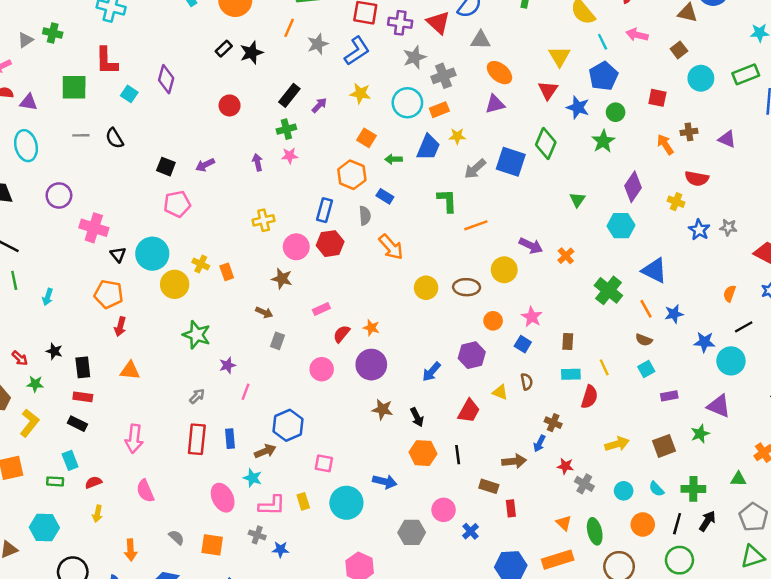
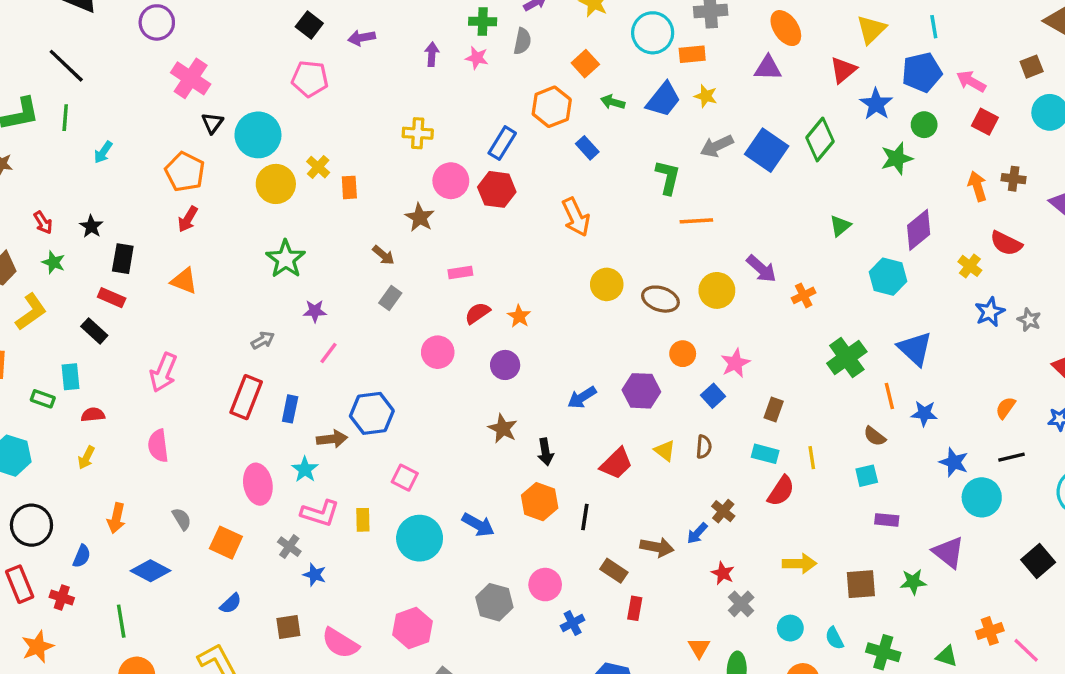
pink arrow: (637, 35) -> (971, 81), moved
gray semicircle: (365, 216) -> (522, 41), moved
purple circle: (371, 365) -> (505, 365), size x0.7

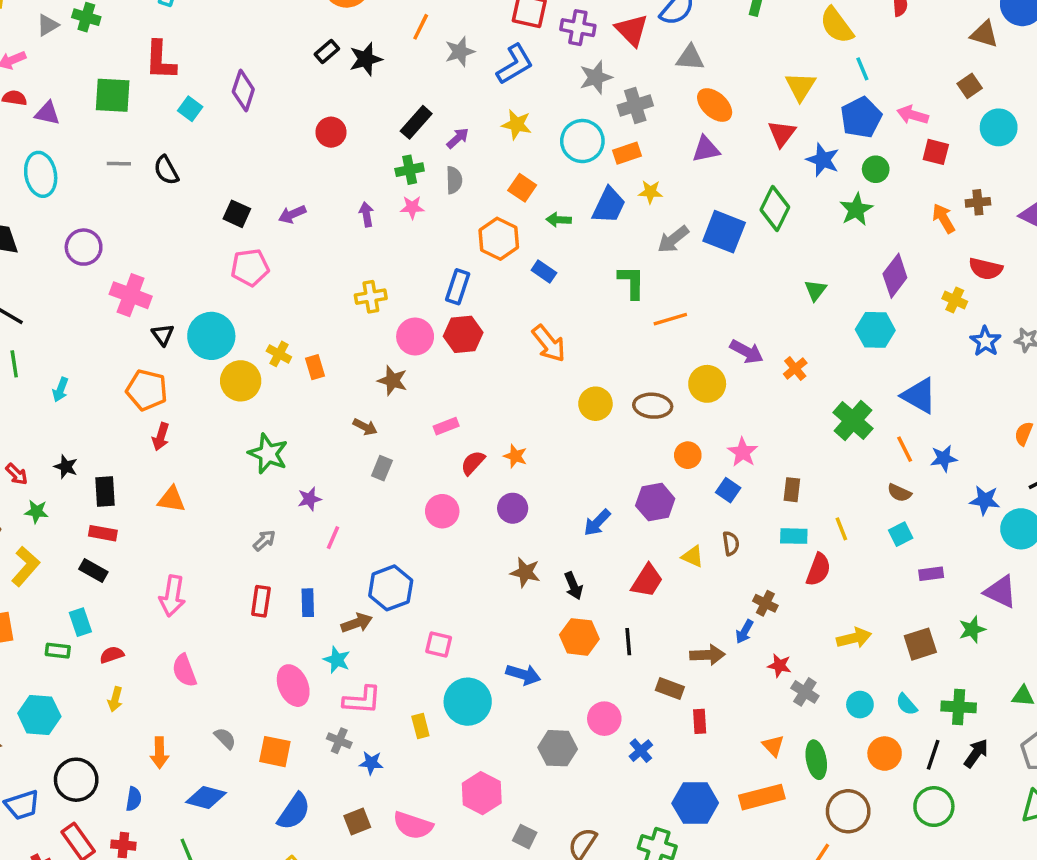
red rectangle: (246, 397) -> (261, 601), size x0.7
yellow rectangle: (363, 520) -> (420, 726), moved
blue semicircle: (231, 604) -> (294, 811), size x1.6

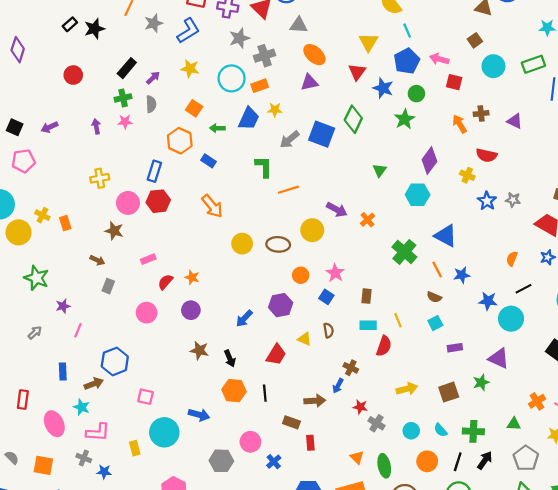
red rectangle: (261, 601) -> (23, 399), moved

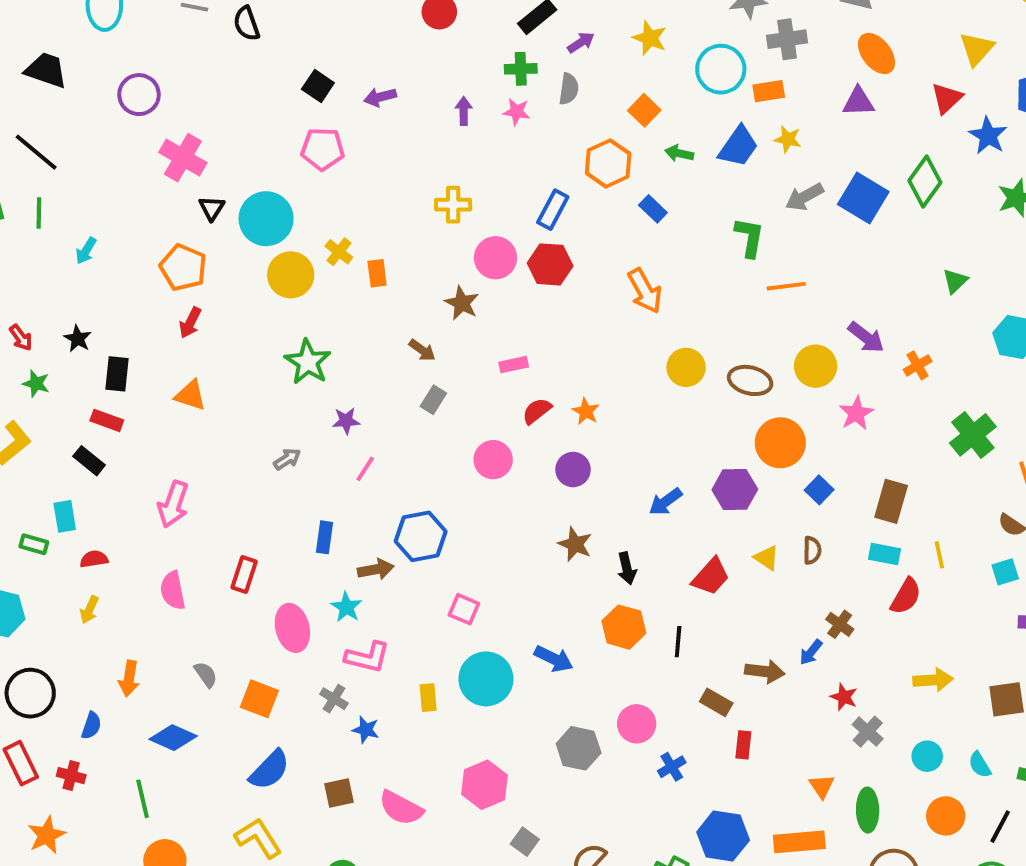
pink star: (335, 273) -> (856, 413), moved
orange circle: (301, 275) -> (780, 443), size x1.6
brown rectangle: (367, 296) -> (891, 501), size x1.5

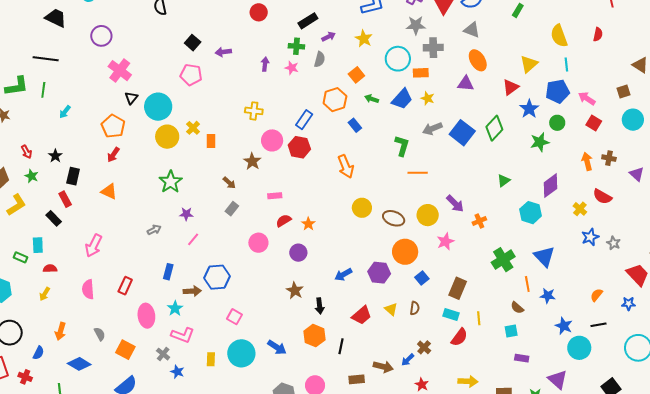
black line: (36, 152) -> (46, 59), turned -40
red rectangle: (107, 420) -> (65, 199), turned 35
brown rectangle: (716, 702) -> (357, 379), turned -42

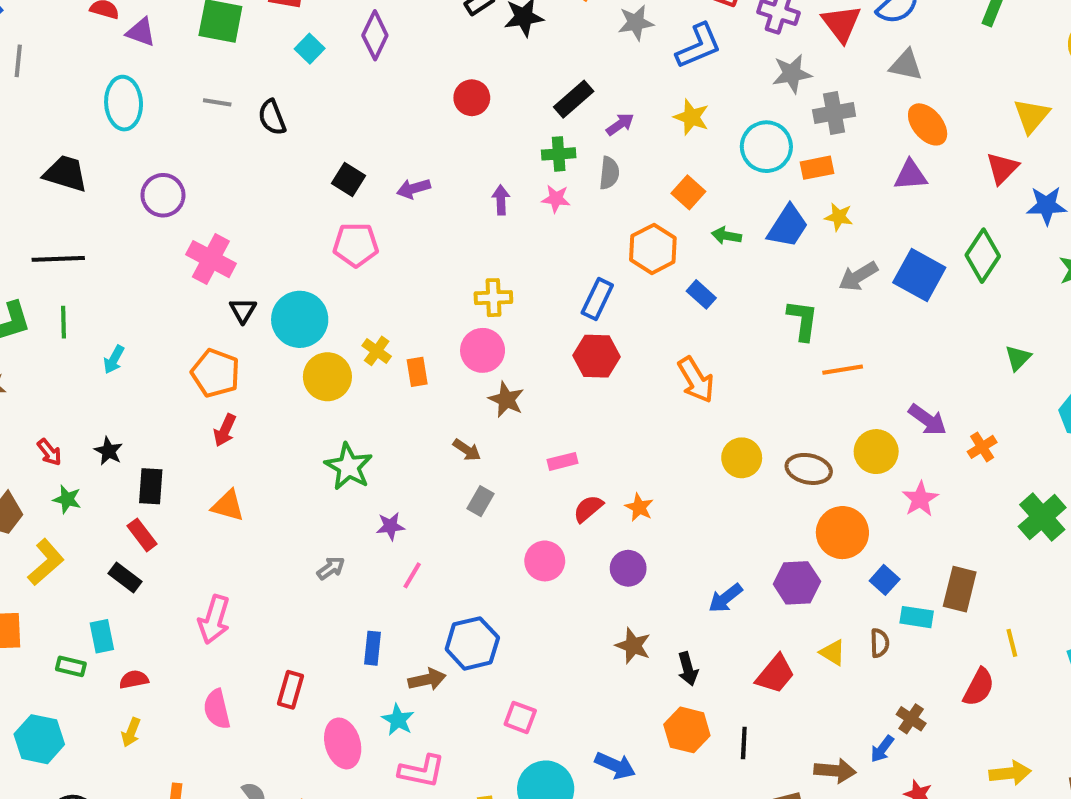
blue star: (529, 109) -> (1047, 206), turned -30
pink circle: (272, 140) -> (483, 350), moved
cyan rectangle: (451, 314) -> (917, 617), moved

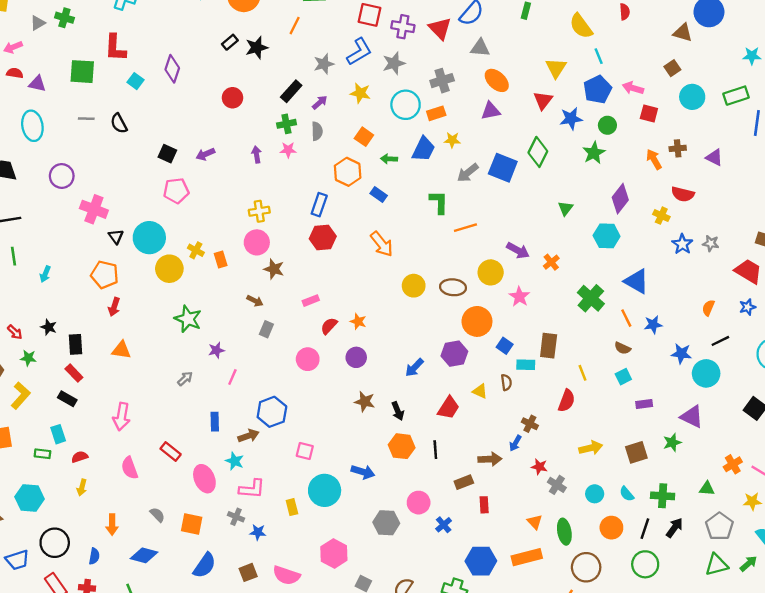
gray star: (636, 23) -> (324, 64), moved
gray star: (792, 74) -> (394, 63), moved
red rectangle: (290, 690) -> (171, 452), turned -60

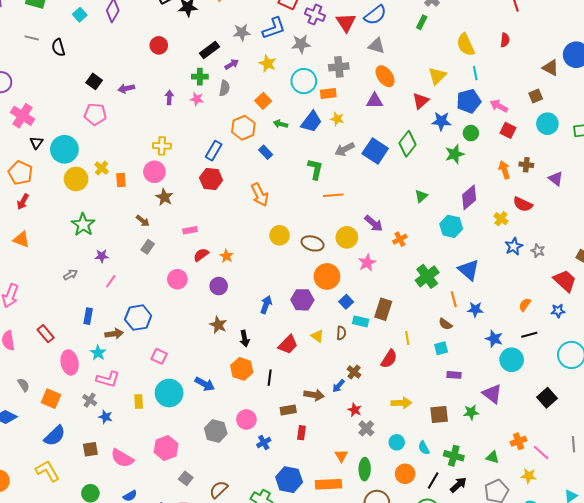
blue arrow: (414, 368) -> (266, 305), turned 144

